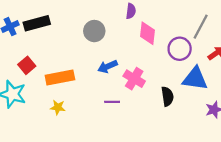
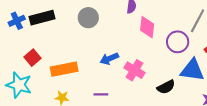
gray circle: (94, 31) -> (88, 18), moved
black semicircle: (167, 96) -> (166, 87), turned 72
purple line: (112, 102) -> (101, 94), moved

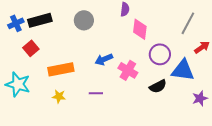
purple circle: (178, 42) -> (160, 54), moved
red square: (33, 58) -> (31, 48), moved

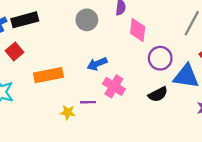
gray circle: (84, 20) -> (87, 20), moved
pink cross: (128, 70) -> (114, 86), moved
yellow star: (59, 96) -> (68, 112), moved

